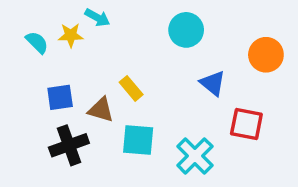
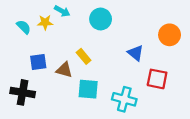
cyan circle: (186, 30) -> (101, 19), moved
black cross: (69, 145) -> (23, 92), moved, turned 30
cyan cross: (195, 156) -> (124, 99), turned -30

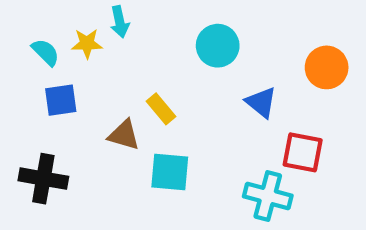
cyan arrow: (62, 11) -> (120, 22), turned 49
cyan circle: (101, 19) -> (218, 46), moved
blue square: (38, 62) -> (61, 100), moved
cyan cross: (124, 99) -> (268, 196), moved

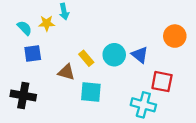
cyan circle: (218, 46) -> (114, 55), moved

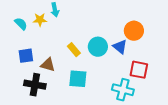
orange circle: (175, 36) -> (134, 31), moved
blue square: (33, 54) -> (26, 56), moved
brown triangle: (66, 72) -> (48, 65), moved
black cross: (23, 96) -> (35, 85), moved

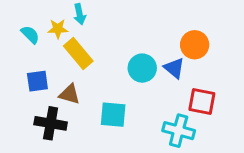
yellow rectangle: (74, 50) -> (78, 53), moved, size x1.5

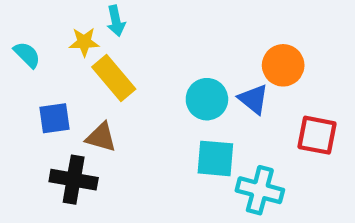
cyan semicircle: (30, 35) -> (27, 55), moved
red square: (202, 101) -> (317, 135), moved
cyan square: (113, 115) -> (215, 158), moved

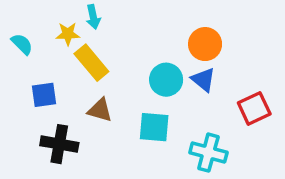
orange circle: (283, 65) -> (205, 44), moved
red square: (317, 135) -> (254, 108), turned -36
brown triangle: (101, 137) -> (100, 110), moved
cyan square: (215, 158) -> (154, 127), moved

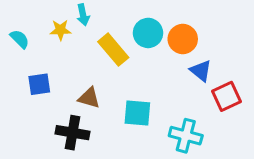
yellow rectangle: (91, 63) -> (113, 50), moved
cyan circle: (166, 80) -> (148, 33), moved
blue triangle: (203, 80) -> (201, 71), moved
black cross: (59, 144) -> (72, 133), moved

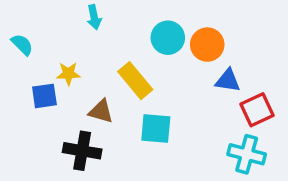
yellow star: (60, 30) -> (68, 74), moved
yellow rectangle: (113, 50) -> (135, 81), moved
blue triangle: (201, 71) -> (228, 81), turned -30
cyan cross: (186, 136) -> (247, 154), moved

